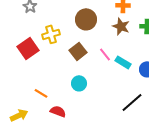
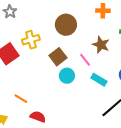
brown star: (121, 26) -> (101, 45), moved
cyan rectangle: (123, 62) -> (99, 80), moved
cyan circle: (79, 83) -> (67, 76), moved

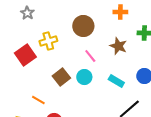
brown square: (58, 57) -> (61, 77), moved
pink line: (85, 60) -> (90, 56), moved

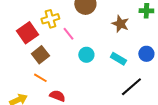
pink line: (90, 56) -> (68, 34), moved
brown square: (61, 77) -> (40, 55), moved

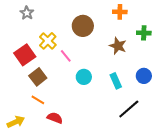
yellow cross: (50, 19) -> (48, 41), turned -30
cyan rectangle: (118, 59) -> (116, 81), turned 35

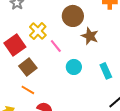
brown star: (118, 46) -> (90, 36), moved

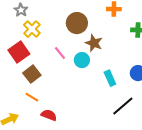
yellow cross: (38, 31) -> (32, 29), moved
cyan circle: (74, 67) -> (82, 60), moved

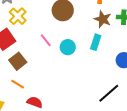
brown star: (94, 43) -> (103, 19), moved
cyan rectangle: (110, 78) -> (96, 42), moved, turned 42

